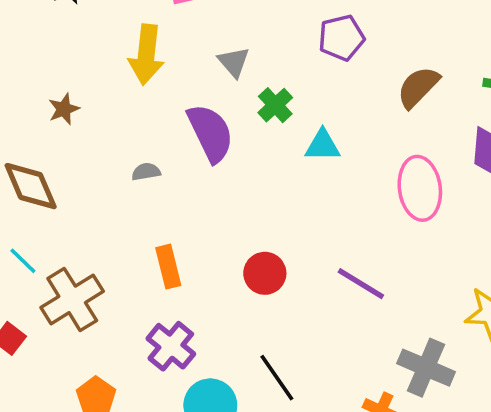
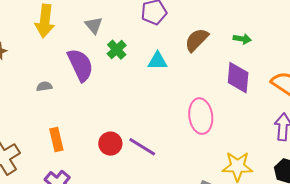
cyan triangle: (322, 145) -> (158, 61), moved
pink ellipse: (420, 188) -> (201, 116), moved
purple line: (361, 284) -> (142, 147), moved

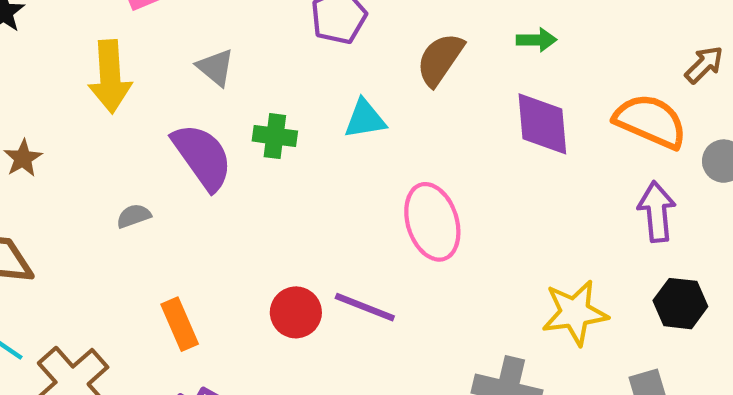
green cross: (117, 50) -> (275, 136), moved, turned -30
pink ellipse: (201, 116) -> (432, 222), moved

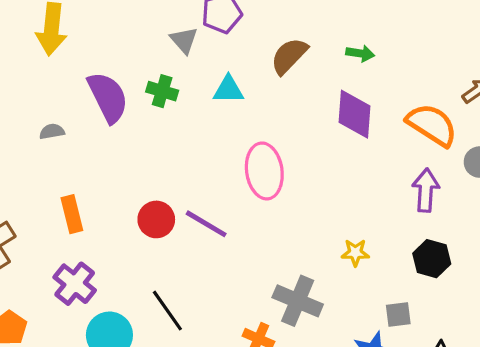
gray triangle: (216, 67) -> (184, 40), moved
yellow star: (575, 313) -> (355, 253), size x0.6

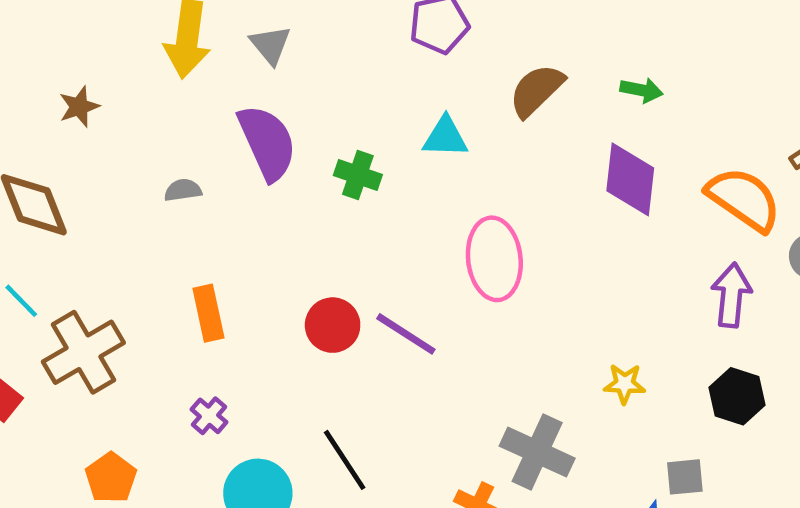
gray triangle: (184, 40) -> (270, 45), moved
green cross: (162, 91) -> (358, 175), moved
purple cross: (75, 284) -> (209, 416), size x0.6

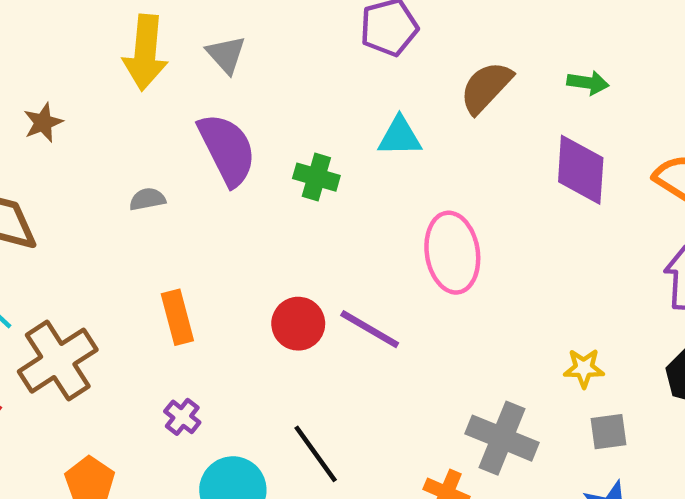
gray square: (685, 477) -> (608, 432), moved

